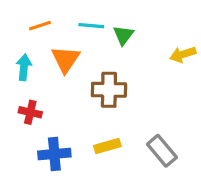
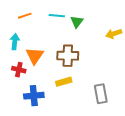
orange triangle: (66, 59) -> (35, 56), moved
yellow rectangle: (107, 146) -> (64, 82), moved
gray rectangle: (162, 151) -> (101, 94), turned 30

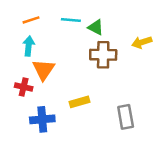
green triangle: (77, 22) -> (96, 27), turned -40
cyan arrow: (15, 42) -> (29, 46), moved
brown cross: (68, 56) -> (103, 55), moved

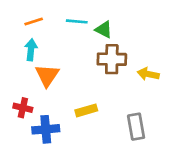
yellow arrow: (142, 42) -> (148, 74), moved, turned 30
red cross: (24, 87) -> (23, 108), moved

